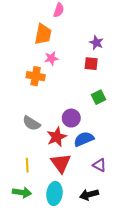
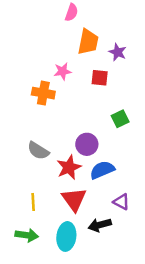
orange trapezoid: (43, 34) -> (88, 42), moved
red square: (91, 64) -> (100, 78), moved
black arrow: (89, 195) -> (100, 225), moved

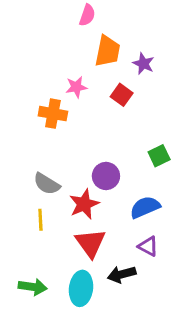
red square: (100, 78) -> (122, 95), turned 30
green square: (120, 119) -> (159, 156), moved
blue semicircle: (102, 170) -> (145, 207), moved
yellow line: (33, 202) -> (40, 220), moved

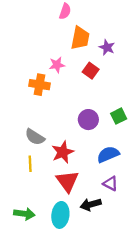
purple circle: (106, 176) -> (88, 120), moved

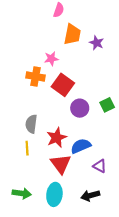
red square: (91, 71) -> (63, 85), moved, size x1.5
gray semicircle: (35, 137) -> (31, 124), turned 66
blue semicircle: (108, 154) -> (81, 146), moved
black arrow: (91, 204) -> (90, 195), moved

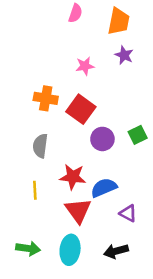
orange trapezoid: (72, 34) -> (119, 21), moved
pink star: (51, 59) -> (85, 66), moved
gray semicircle: (31, 124) -> (40, 146), moved
red star: (57, 138) -> (73, 177), turned 30

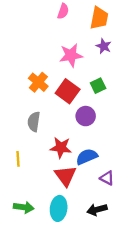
pink star: (85, 66) -> (71, 55), size x1.5
orange cross: (46, 98) -> (38, 82), turned 30
green square: (138, 135) -> (98, 86), moved
yellow line: (35, 190) -> (18, 159), moved

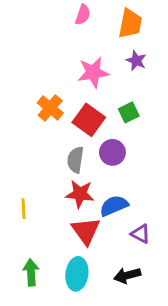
gray semicircle: (34, 122) -> (75, 160), moved
green arrow: (24, 207) -> (31, 272), turned -102

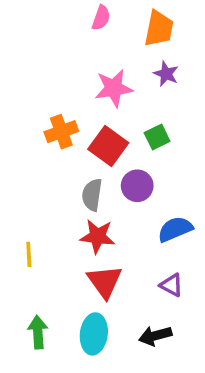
orange cross: (50, 108) -> (61, 132), turned 30
blue semicircle: (114, 206) -> (175, 229), moved

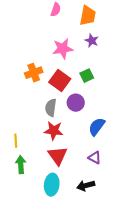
blue semicircle: (175, 229) -> (97, 127), turned -30
green arrow: (38, 332) -> (21, 165), moved

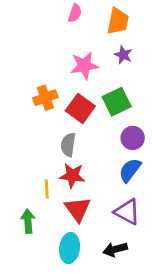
green square: (87, 76) -> (117, 102), size x1.5
purple circle: (76, 103) -> (133, 138), moved
yellow line: (16, 141) -> (47, 189), moved
purple triangle: (95, 158) -> (127, 212), size x1.5

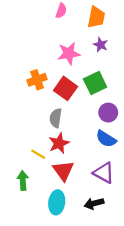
blue semicircle: (130, 170) -> (106, 139), turned -95
red star: (72, 176) -> (59, 143), turned -30
yellow line: (47, 189) -> (38, 154), turned -56

